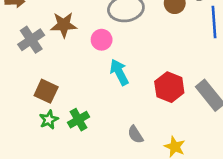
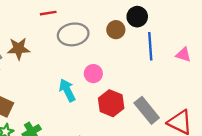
pink circle: (102, 40) -> (93, 74), moved

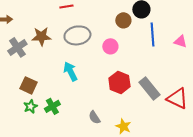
gray ellipse: (73, 34) -> (77, 35), moved
pink circle: (93, 74) -> (110, 46), moved
cyan arrow: (67, 90) -> (70, 71), moved

